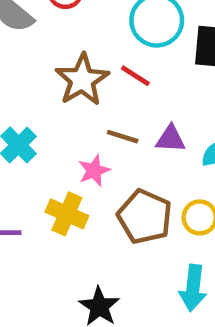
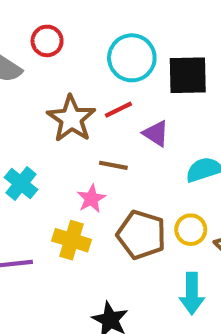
red line: (135, 76) -> (118, 110), turned -52
purple triangle: (171, 139) -> (156, 134), moved, turned 36

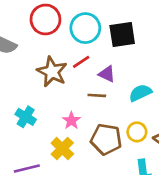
red circle: (47, 41) -> (45, 19), moved, size x1.5
brown line: (113, 165) -> (97, 95), moved
yellow cross: (72, 240) -> (62, 149), turned 35

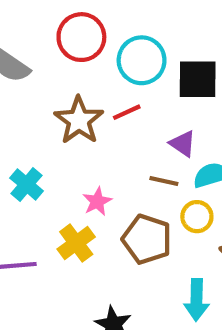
purple triangle: (107, 74) -> (183, 144), moved
brown line: (97, 95) -> (164, 181), moved
yellow circle: (137, 132) -> (197, 217), moved

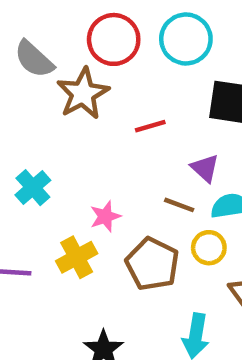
cyan circle: (142, 60) -> (186, 39), moved
brown star: (79, 120) -> (83, 94), moved

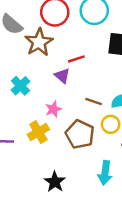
purple triangle: (205, 168) -> (62, 76), moved
cyan cross: (33, 188) -> (20, 86), moved

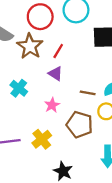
red line: (76, 59) -> (58, 51), moved, turned -32
yellow cross: (38, 132) -> (42, 139), moved

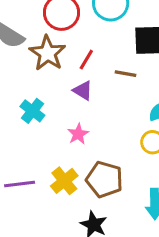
brown line: (88, 93) -> (125, 74), moved
brown pentagon: (80, 125) -> (104, 179), moved

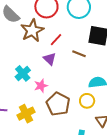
cyan cross: (32, 111) -> (23, 73), moved
brown pentagon: (104, 179) -> (58, 104), moved

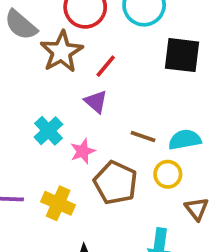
brown line: (79, 54) -> (143, 137), moved
yellow cross: (26, 114) -> (58, 203), turned -36

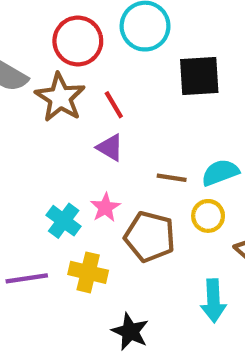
red line: (106, 66) -> (114, 105), turned -60
cyan cross: (48, 131) -> (64, 221), moved

